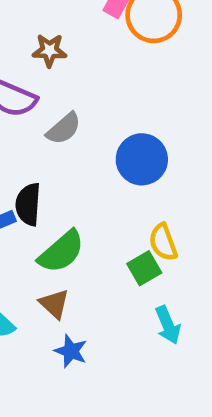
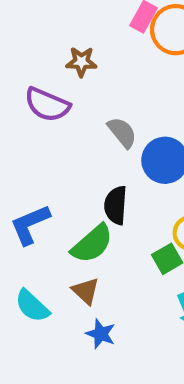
gray semicircle: (64, 129) -> (122, 132), moved, turned -88
black semicircle: (28, 204) -> (116, 205), moved

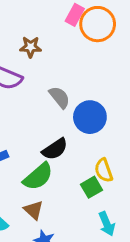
black semicircle: (116, 205) -> (55, 149), turned -128

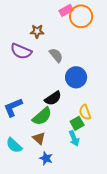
pink rectangle: (75, 15) -> (66, 10), turned 32
gray semicircle: (59, 97) -> (56, 55), moved
cyan arrow: (107, 224) -> (74, 138), moved

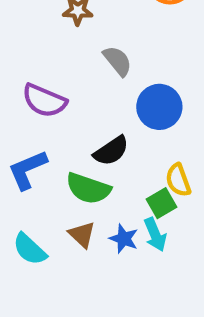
purple semicircle: (21, 51) -> (44, 101), moved
green semicircle: (42, 116) -> (88, 188), turned 60
blue star: (46, 158) -> (124, 239), moved

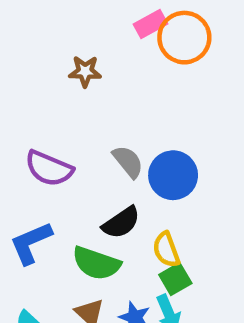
gray semicircle: (118, 61) -> (128, 162), moved
yellow semicircle: (178, 180) -> (166, 250), moved

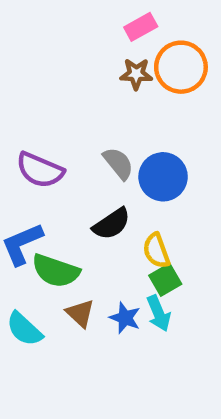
orange circle: (184, 38) -> (181, 67), moved
brown star: (85, 71) -> (136, 74), moved
green semicircle: (96, 263) -> (56, 271), moved

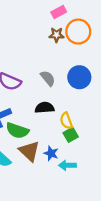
blue circle: (163, 177) -> (79, 77), moved
black semicircle: (112, 224) -> (45, 108), turned -150
brown triangle: (80, 313) -> (29, 151), size x1.5
cyan arrow: (159, 313) -> (67, 165), moved, turned 112

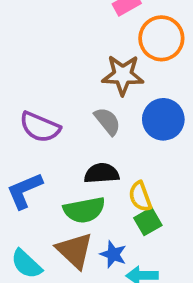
brown star: (57, 35) -> (123, 75), moved, size x1.5
green semicircle: (17, 130) -> (84, 210), moved, turned -30

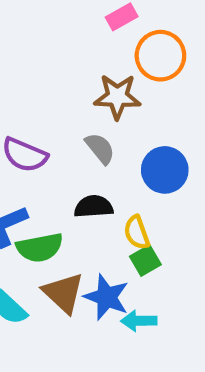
blue circle: (163, 119) -> (165, 170), moved
green semicircle: (84, 210) -> (40, 248), moved
blue star: (113, 254) -> (107, 297), size x1.5

